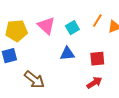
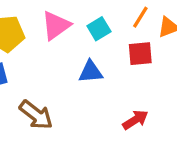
pink triangle: (46, 26) -> (56, 25), turned 42
red square: (97, 59) -> (140, 54), moved

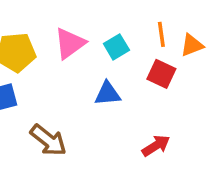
orange line: (140, 17) -> (161, 34), turned -40
red square: (140, 54) -> (161, 74), turned 30

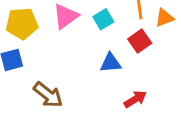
red square: (161, 74) -> (140, 41), turned 30
blue triangle: (107, 94) -> (111, 63), moved

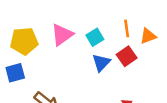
blue triangle: (111, 63) -> (101, 63), moved, turned -42

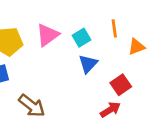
orange triangle: (148, 36) -> (136, 47), moved
red square: (127, 56) -> (121, 85), moved

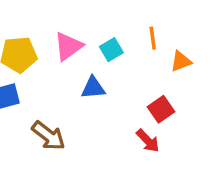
blue triangle: (88, 64) -> (93, 88), moved, turned 42
red arrow: (110, 110) -> (148, 141), turned 78

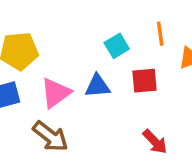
pink triangle: (68, 46) -> (56, 93), moved
red square: (161, 109) -> (145, 81), moved, turned 30

